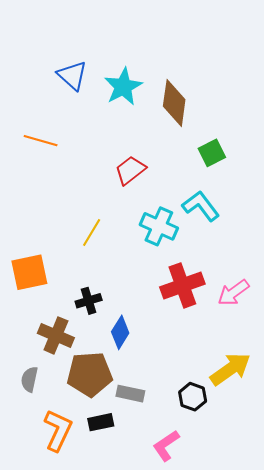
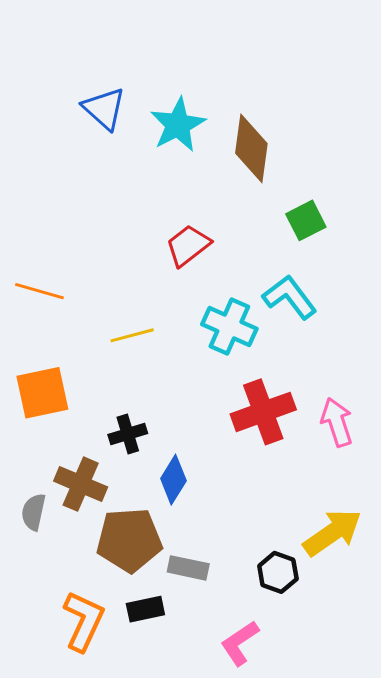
orange line: (41, 141) -> (39, 291), moved
yellow line: (92, 232) -> (132, 335), turned 44
pink arrow: (233, 293) -> (337, 422), turned 108
gray semicircle: (29, 379) -> (34, 512), moved

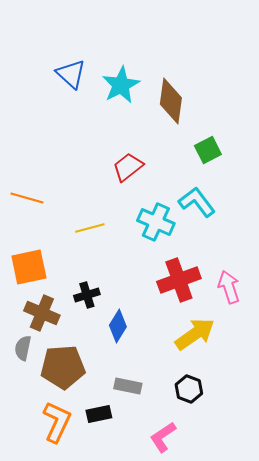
brown cross: (81, 484) -> (42, 313), moved
yellow arrow: (332, 533) -> (195, 334), moved
brown pentagon: (129, 540) -> (63, 367), moved

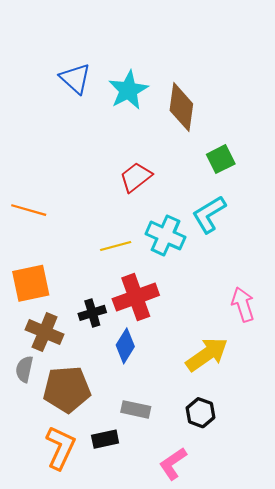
cyan L-shape: (197, 202) -> (209, 214), turned -84
yellow line: (90, 228) -> (116, 246), moved
red cross: (179, 280) -> (136, 297), moved

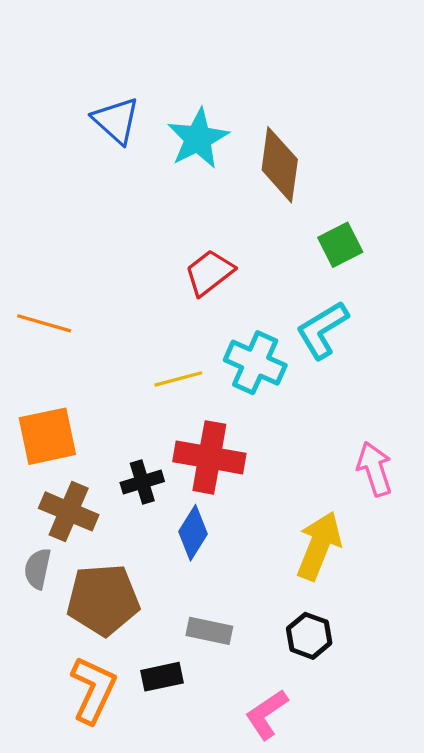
red cross: (136, 297) -> (209, 457), turned 30
yellow arrow: (207, 354) -> (319, 546), turned -33

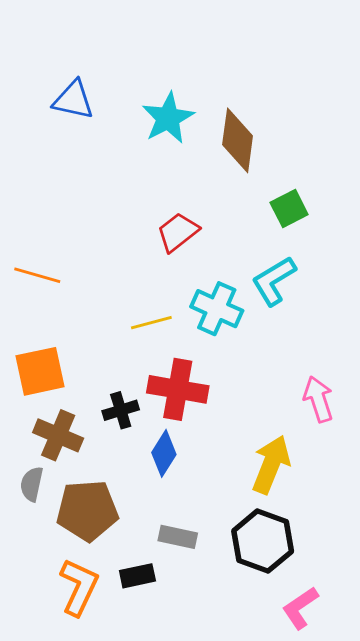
blue triangle: (116, 120) -> (73, 100), moved, turned -30
black hexagon: (309, 636) -> (263, 541), size x1.6
pink L-shape: (267, 714) -> (300, 608), moved

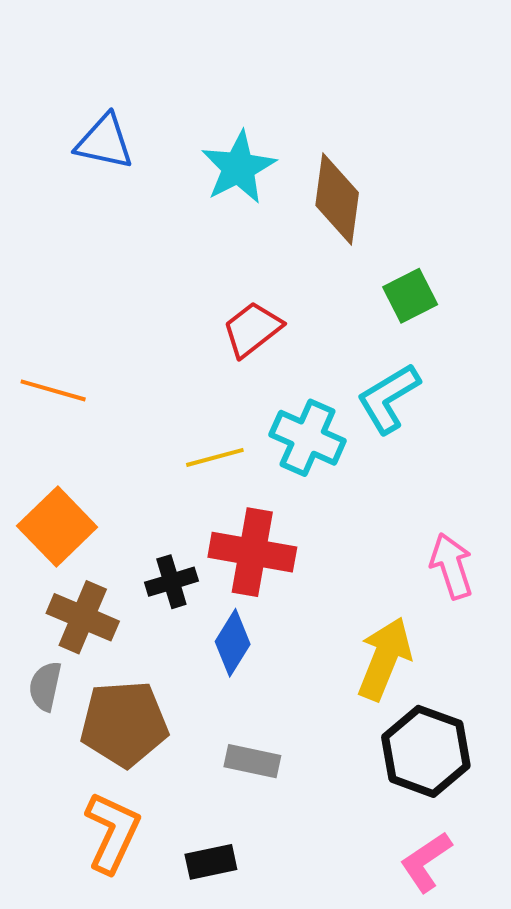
orange square: (40, 371) -> (57, 526), turned -32
black hexagon: (263, 541) -> (426, 751), moved
black rectangle: (137, 576) -> (211, 862), moved

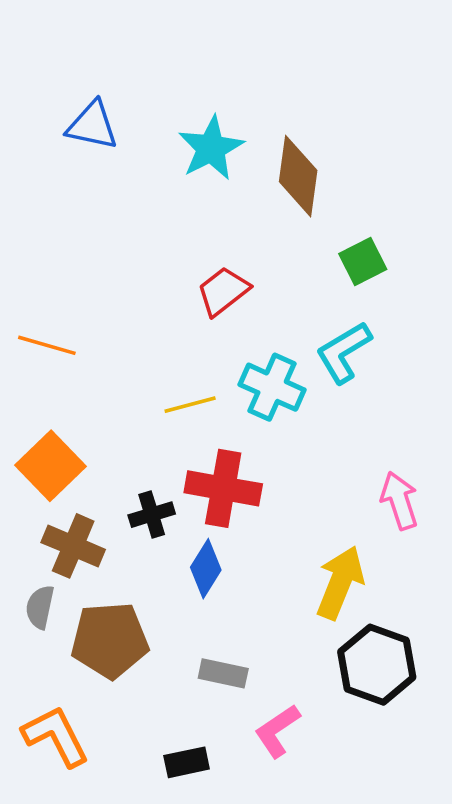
orange L-shape: (112, 832) -> (56, 736), moved, turned -52
pink L-shape: (426, 862) -> (277, 731), moved

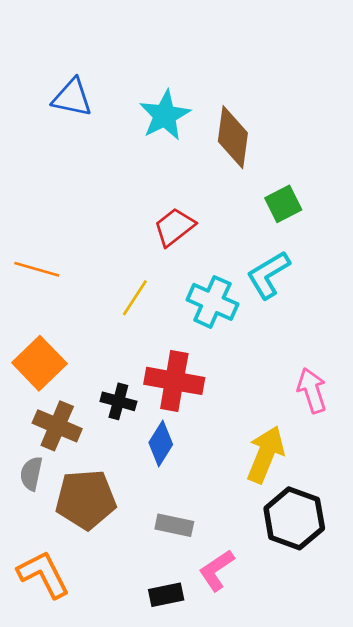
yellow line: (190, 405) -> (135, 298), moved, turned -42
black cross: (152, 515) -> (118, 401), turned 32
black rectangle: (187, 762) -> (166, 595), moved

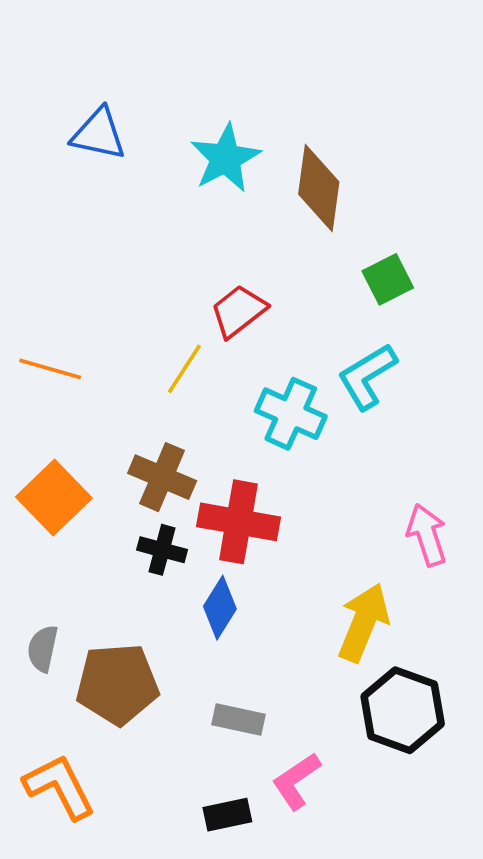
yellow line: (135, 298) -> (184, 369), moved
brown cross: (57, 426) -> (162, 477), moved

